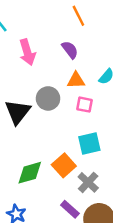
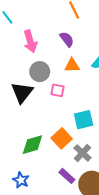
gray circle: (48, 98) -> (40, 72), moved
pink square: (85, 105) -> (57, 90), moved

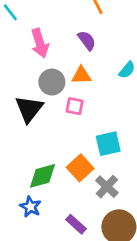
orange triangle: (72, 65) -> (81, 75), moved
purple rectangle: (67, 176) -> (76, 224), moved
blue star: (21, 180) -> (30, 207), moved

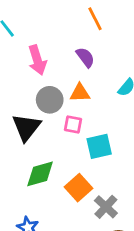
cyan square: (108, 144) -> (99, 146), moved
green diamond: (42, 176) -> (40, 174), moved

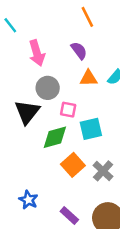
orange triangle: (80, 93) -> (89, 78), moved
green diamond: (40, 174) -> (55, 137), moved
gray cross: (106, 207) -> (103, 171), moved

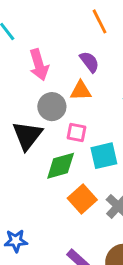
orange triangle: (89, 78) -> (81, 91), moved
blue star: (28, 200) -> (16, 241), moved, turned -30

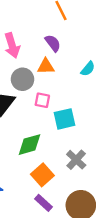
green diamond: (61, 166) -> (30, 145), moved
orange square: (82, 199) -> (42, 175), moved

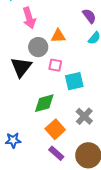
purple semicircle: (53, 43) -> (89, 16), moved

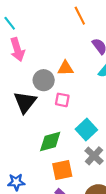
pink arrow: (29, 18) -> (17, 50), moved
cyan square: (74, 81) -> (86, 129), moved, turned -30
orange square: (55, 129) -> (62, 170), turned 30

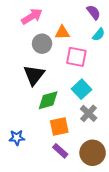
pink arrow: (17, 50) -> (32, 16), moved, turned -105
pink square: (62, 100) -> (76, 57), moved, size x1.5
black triangle: (25, 102) -> (34, 75), moved

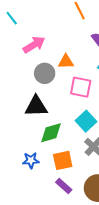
black triangle: (34, 75) -> (36, 106), turned 50
blue star: (17, 138) -> (31, 160), moved

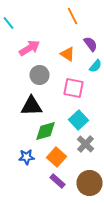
orange triangle: (66, 62) -> (68, 54), moved, turned 35
orange square: (63, 160) -> (56, 157), turned -36

